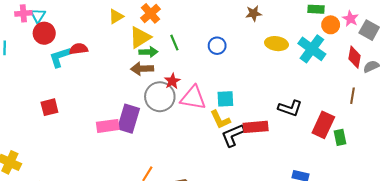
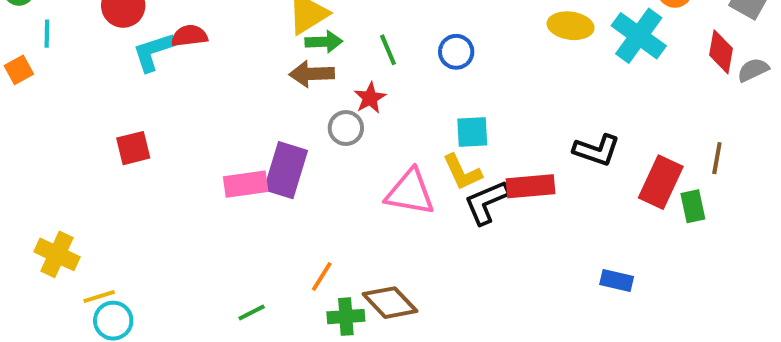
green line: (174, 43) -> (388, 50), moved
blue circle: (217, 46) -> (456, 52), moved
brown line: (353, 96) -> (717, 158), moved
gray circle: (160, 97) -> (346, 128), size x0.6
pink triangle: (193, 98) -> (410, 192), moved

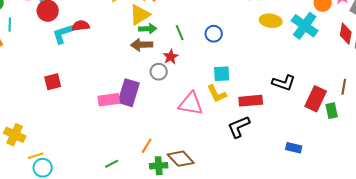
black L-shape: (486, 202) -> (239, 127), moved

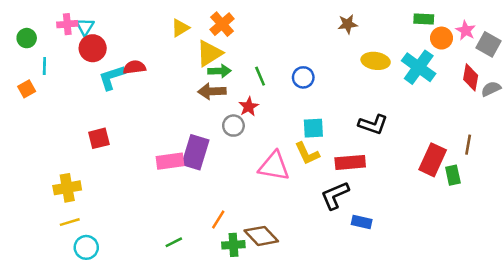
black L-shape: (284, 83) -> (373, 124), moved
yellow cross: (15, 135) -> (67, 188), moved, turned -35
blue rectangle: (294, 148) -> (362, 222), moved
yellow line: (36, 156) -> (70, 222), moved

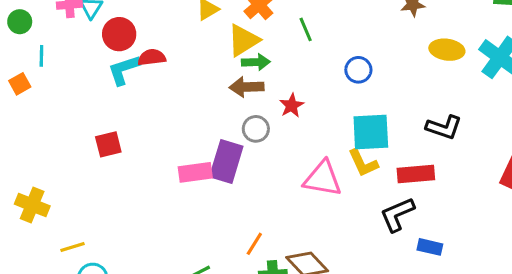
red circle: (93, 48) -> (119, 34), moved
green line: (260, 76) -> (306, 29), moved
gray circle: (233, 126) -> (256, 129), moved
cyan square: (313, 128) -> (371, 132), size x1.5
yellow cross: (67, 188) -> (32, 205), moved, turned 32

